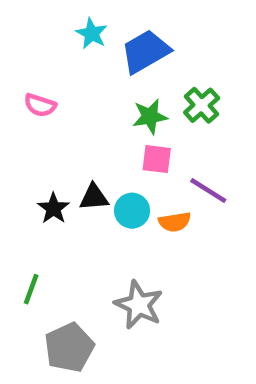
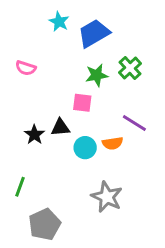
pink square: (157, 159) -> (82, 103), moved
cyan circle: (132, 211) -> (85, 148), moved
gray star: (139, 305) -> (107, 197), moved

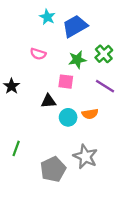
pink semicircle: (26, 68) -> (38, 54), moved
purple line: (134, 123) -> (105, 86), moved
black star: (34, 135) -> (12, 86), moved
gray pentagon: (45, 224) -> (53, 169), moved

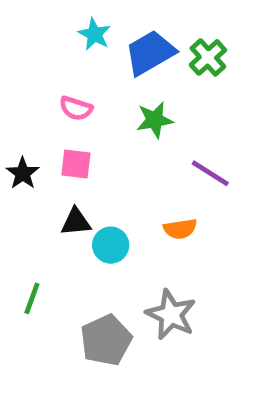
green cross: (104, 54) -> (208, 57), moved
pink square: (66, 82) -> (76, 164), moved
black triangle: (48, 101) -> (76, 222), moved
cyan circle: (68, 117) -> (111, 245), moved

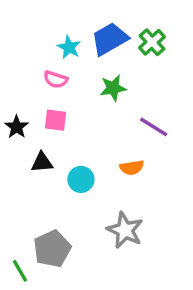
cyan star: (94, 34) -> (69, 47), moved
black triangle: (76, 222) -> (42, 162), moved
green line: (32, 298) -> (20, 271), moved, turned -50
gray pentagon: (106, 340) -> (52, 249), moved

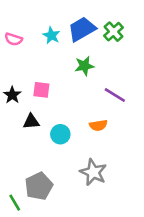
pink semicircle: (56, 80) -> (13, 39), moved

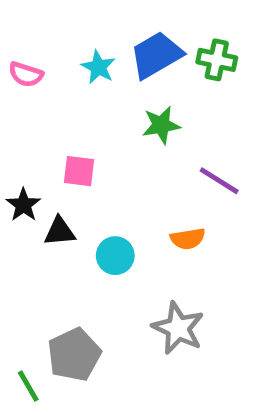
green cross: (114, 32) -> (217, 60), turned -36
black star: (12, 95) -> (23, 205), moved

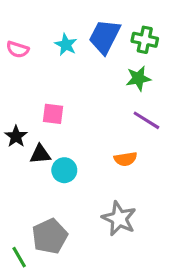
blue trapezoid: (156, 55) -> (105, 37), turned -33
green star: (161, 125) -> (138, 78), moved
cyan circle: (115, 256) -> (64, 170), moved

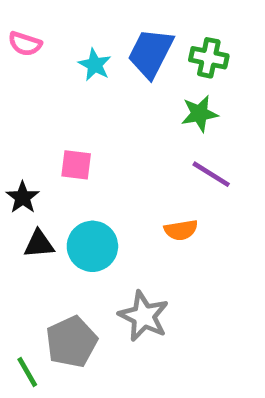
pink semicircle: (18, 49) -> (25, 44), moved
black triangle: (40, 154) -> (39, 244), moved
cyan circle: (64, 170) -> (92, 246), size x1.4
gray star: (119, 219) -> (144, 316), moved

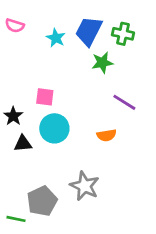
green star: (200, 114) -> (102, 63), moved
cyan circle: (92, 246) -> (54, 128), moved
green line: (27, 372) -> (16, 219), turned -48

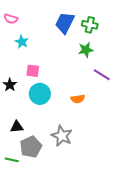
cyan star: (56, 38) -> (22, 42), moved
green star: (102, 63) -> (86, 50), moved
purple line: (124, 102) -> (102, 75), moved
black triangle: (23, 143) -> (17, 127), moved

